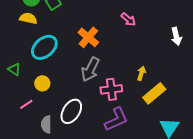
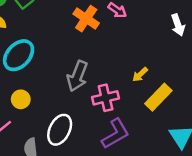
orange cross: (88, 37) -> (86, 19), moved
yellow arrow: (141, 73) -> (140, 74), turned -144

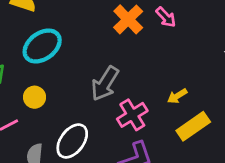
pink cross: (106, 98) -> (132, 115), turned -30

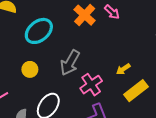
cyan ellipse: (42, 46) -> (39, 31), moved
yellow circle: (35, 97) -> (30, 69), moved

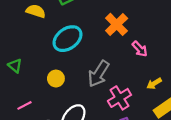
pink arrow: (112, 12) -> (140, 49), moved

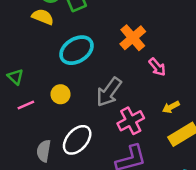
pink line: (25, 105) -> (26, 105), moved

